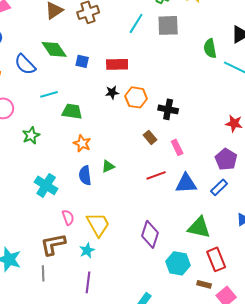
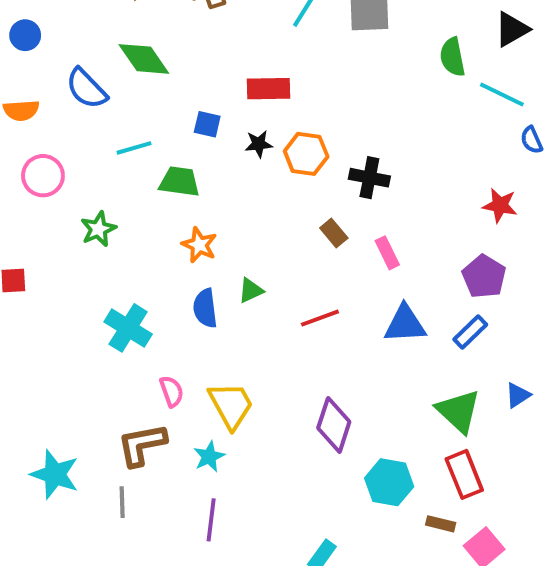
blue square: (82, 61) -> (207, 124), moved
red line: (156, 175) -> (320, 318), moved
green triangle: (199, 227) -> (458, 411), moved, turned 30

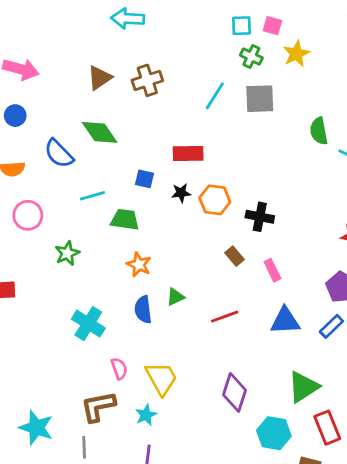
green triangle: (458, 411) -> (303, 387), moved, turned 44

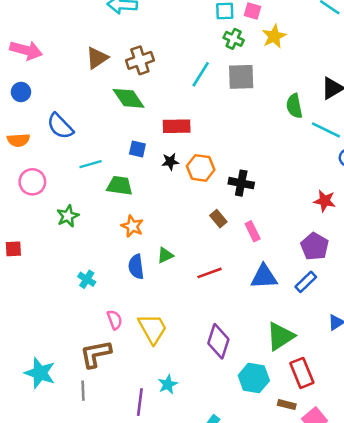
green diamond: (100, 132) -> (129, 98), moved
cyan cross: (88, 324) -> (87, 279), size x0.6
cyan star: (146, 415) -> (168, 384), moved

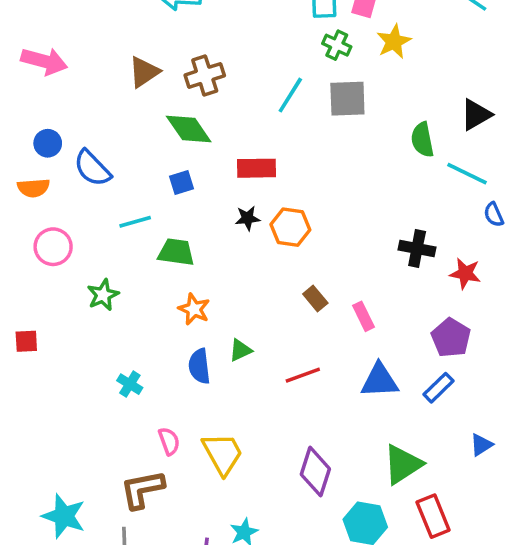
blue circle: (21, 92) -> (48, 143), moved
blue square: (137, 149) -> (182, 182), moved, turned -30
black cross: (241, 183) -> (417, 249), moved

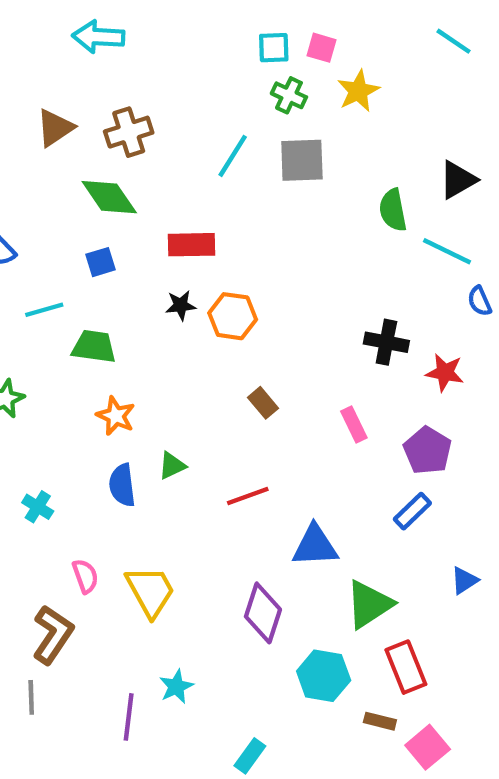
pink rectangle: (364, 316) -> (354, 424), moved
blue triangle: (380, 381) -> (315, 546), moved
brown L-shape: (142, 489) -> (53, 635), turned 135

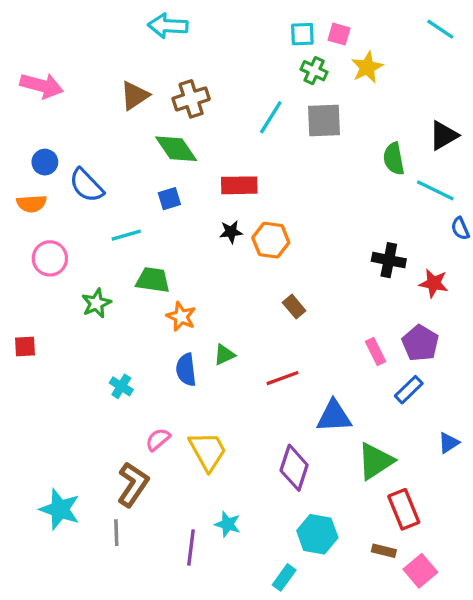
green trapezoid: (94, 347) -> (153, 280), moved
pink rectangle: (354, 424) -> (376, 351), moved
pink semicircle: (85, 576) -> (158, 439), turned -110
cyan hexagon: (324, 676) -> (317, 534), moved
cyan star: (176, 687) -> (228, 524), turned -30

